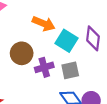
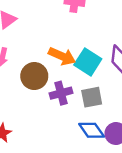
orange arrow: (44, 24) -> (62, 56), moved

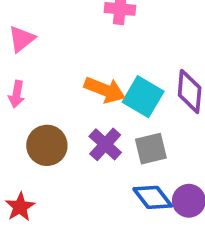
brown circle: (34, 76) -> (47, 145), moved
purple cross: (61, 93) -> (105, 144), turned -30

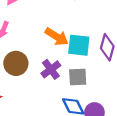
cyan square: (143, 97) -> (79, 45), turned -35

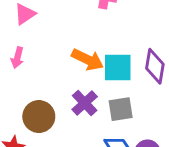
brown circle: (16, 63) -> (39, 117), moved

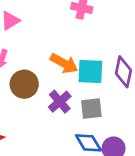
brown circle: (39, 117) -> (24, 84), moved

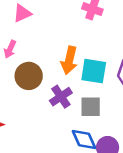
orange arrow: (64, 63) -> (69, 60), turned 68

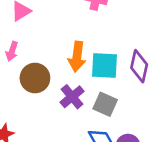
gray square: (91, 107) -> (105, 104), turned 30

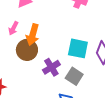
orange arrow: (77, 57) -> (33, 35), moved

